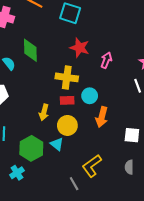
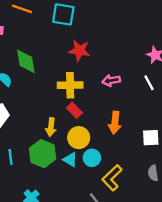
pink arrow: (106, 60) -> (111, 80), moved, turned -112
cyan circle: (90, 96) -> (92, 158), moved
red rectangle: (67, 100) -> (74, 110), turned 56
green hexagon: (31, 148) -> (43, 154), moved

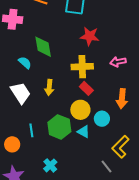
yellow arrow: (51, 127) -> (49, 87), moved
yellow circle: (79, 138) -> (80, 110), moved
cyan circle: (92, 158) -> (102, 119), moved

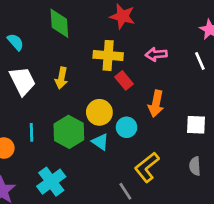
cyan semicircle: (25, 63) -> (16, 42), moved
red rectangle: (86, 88) -> (124, 80), moved
cyan cross: (50, 165) -> (51, 182), size x1.5

